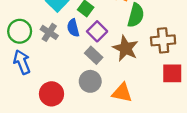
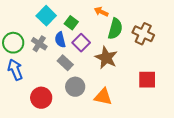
brown cross: (163, 40) -> (143, 34), moved, turned 30
gray rectangle: (94, 55) -> (65, 63), moved

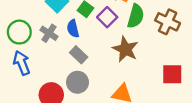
purple square: (81, 43) -> (107, 17), moved
gray circle: (75, 87) -> (77, 82), moved

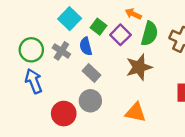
brown star: (125, 49) -> (139, 67), turned 30

